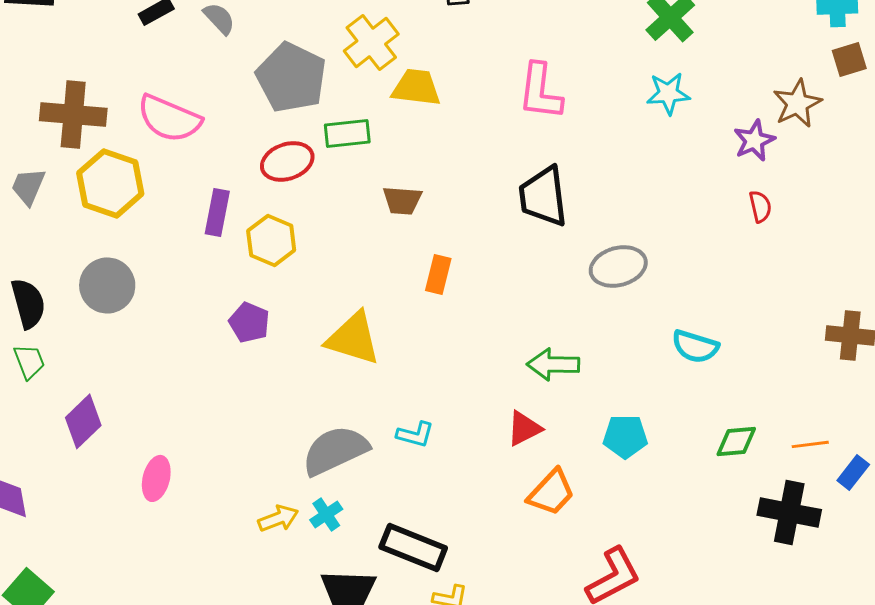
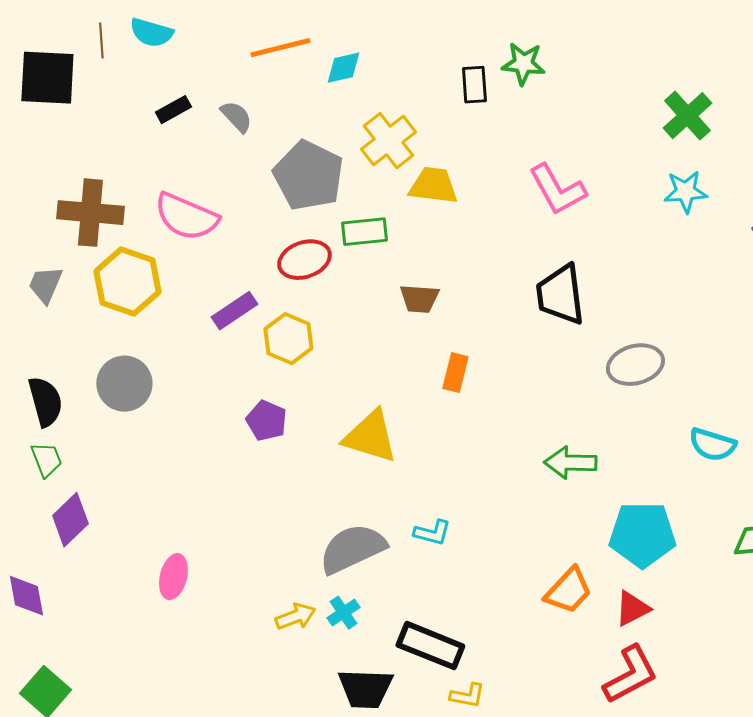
pink L-shape: (540, 91) -> (557, 190), turned -36
purple rectangle: (217, 212) -> (234, 311), turned 45
purple diamond: (83, 421) -> (70, 520), moved
red triangle: (524, 428) -> (632, 609), moved
cyan pentagon: (625, 436) -> (642, 535), size x1.5

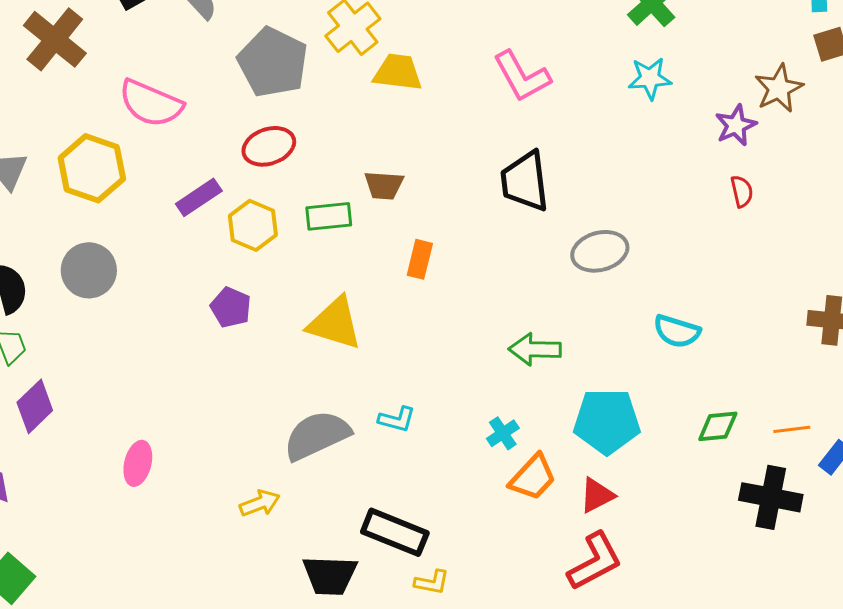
brown cross: (90, 213) -> (55, 39), moved, turned 34
green rectangle: (364, 232) -> (329, 216), moved
cyan cross: (343, 613) -> (503, 433), moved

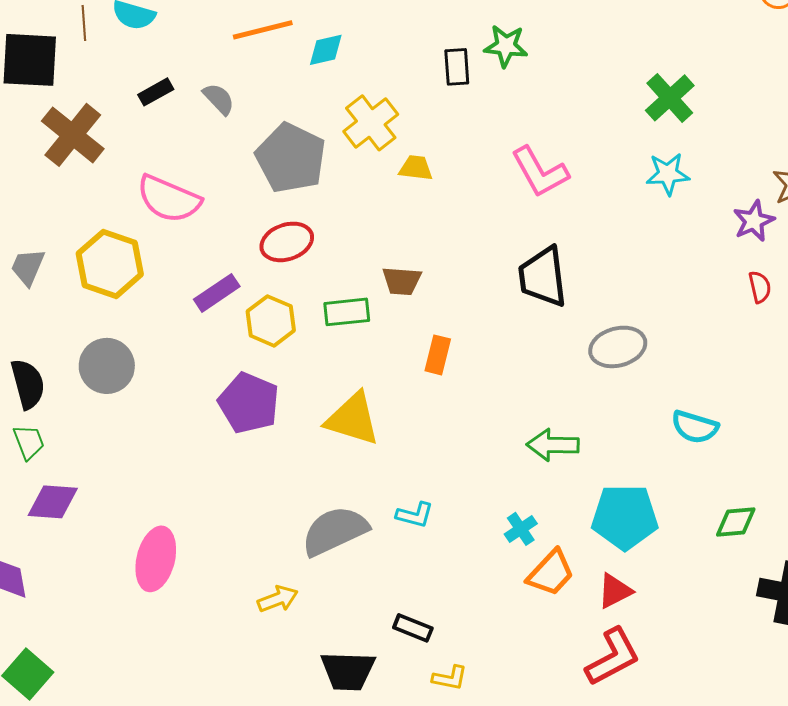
yellow trapezoid: (398, 72) -> (416, 168), size x0.7
purple pentagon: (231, 307) -> (249, 403), size x1.5
purple diamond: (35, 406) -> (53, 502), turned 48
pink ellipse: (138, 463) -> (156, 559), size x1.4
black rectangle: (395, 532) -> (413, 628), size x0.6

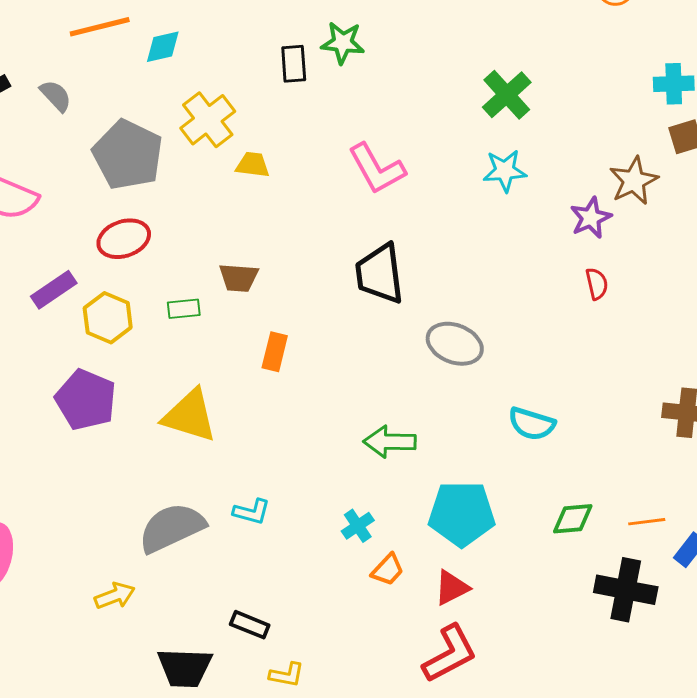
green rectangle: (347, 312) -> (184, 309), size x0.7
gray ellipse: (618, 347) -> (455, 344), turned 36
orange trapezoid: (551, 573) -> (388, 570), size x0.7

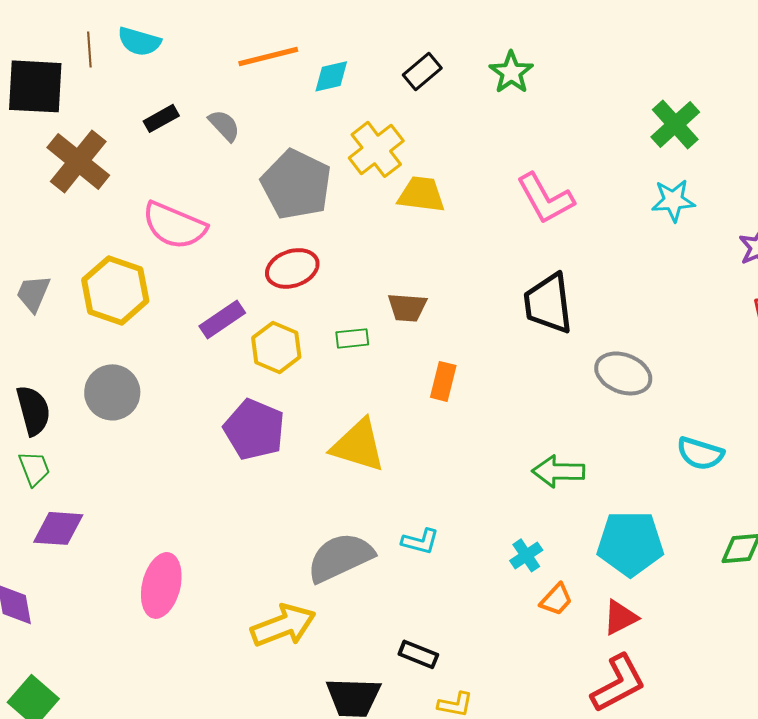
green star: (343, 43) -> (511, 72), turned 30
black rectangle: (294, 64) -> (422, 71), moved, turned 54
yellow trapezoid: (253, 165) -> (421, 194), size x1.4
yellow arrow: (115, 596) -> (283, 625), size x1.6

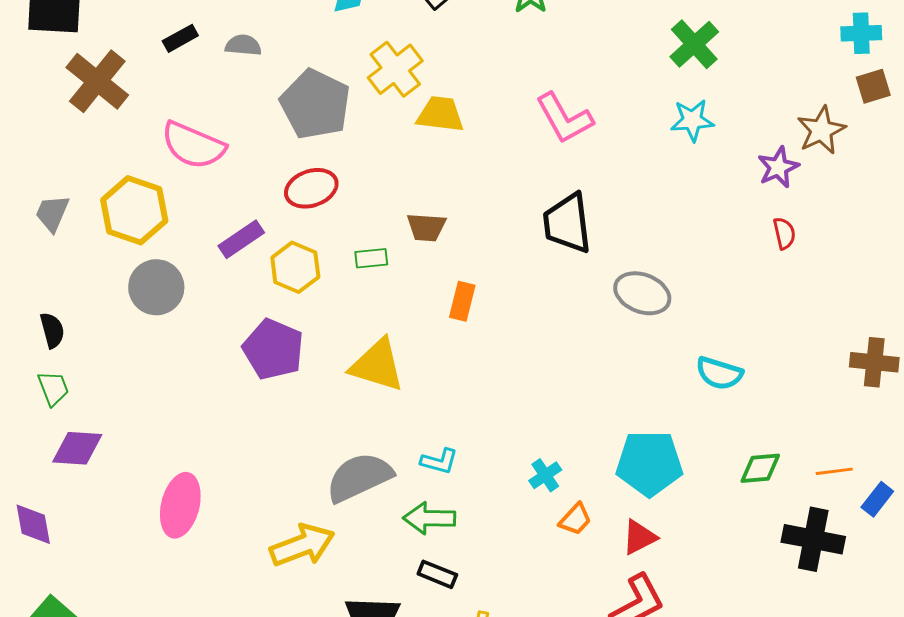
gray semicircle: (224, 125) -> (243, 45), turned -42
gray circle: (112, 392) -> (156, 287), moved
black semicircle: (33, 410) -> (52, 330), size x0.7
green arrow: (558, 471) -> (429, 518), moved

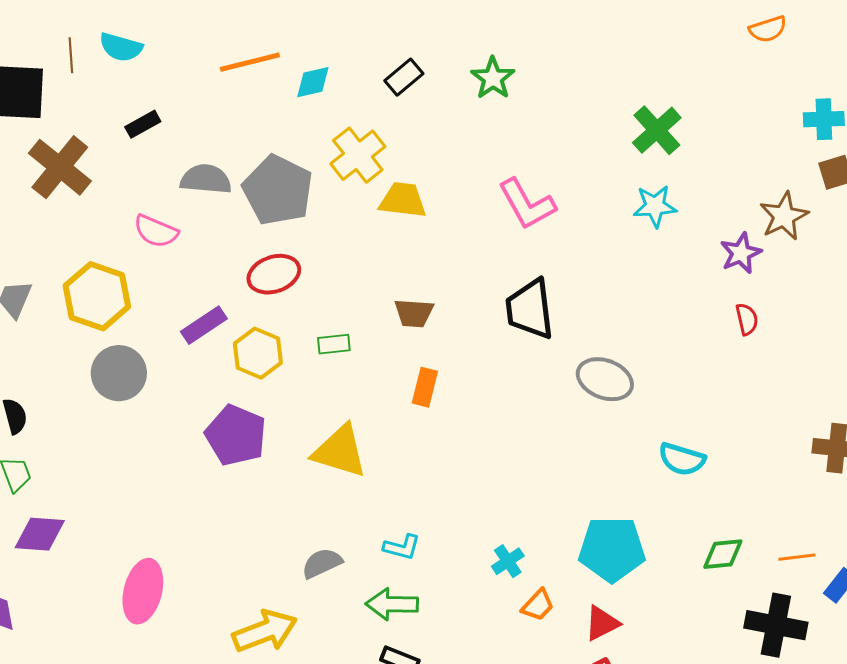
gray semicircle: (243, 45) -> (206, 179), moved, size x1.4
pink semicircle: (193, 145) -> (156, 231), size x0.7
brown trapezoid: (426, 227) -> (414, 313), moved
gray semicircle: (359, 477) -> (322, 563), size x0.6

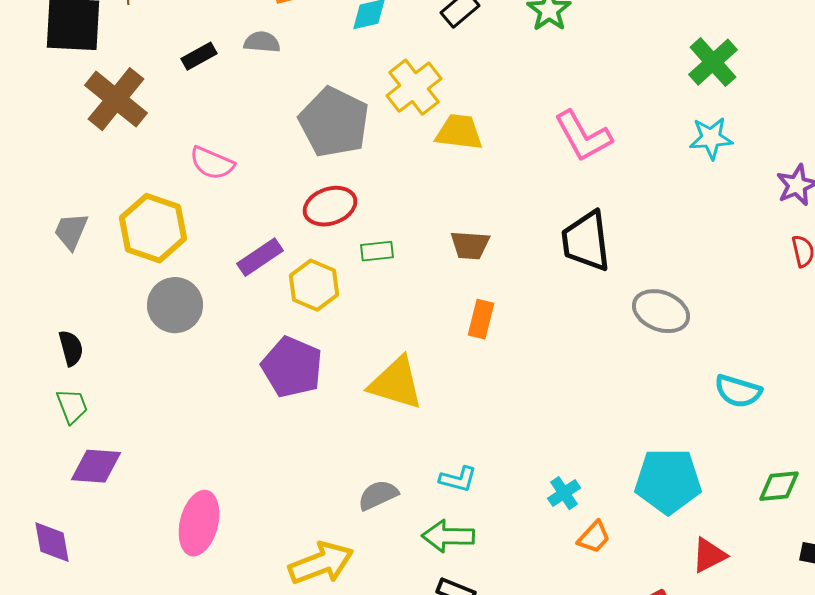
gray semicircle: (206, 179) -> (262, 42), moved, size x0.7
green rectangle: (334, 344) -> (377, 251), moved
red triangle: (602, 623) -> (709, 555), moved

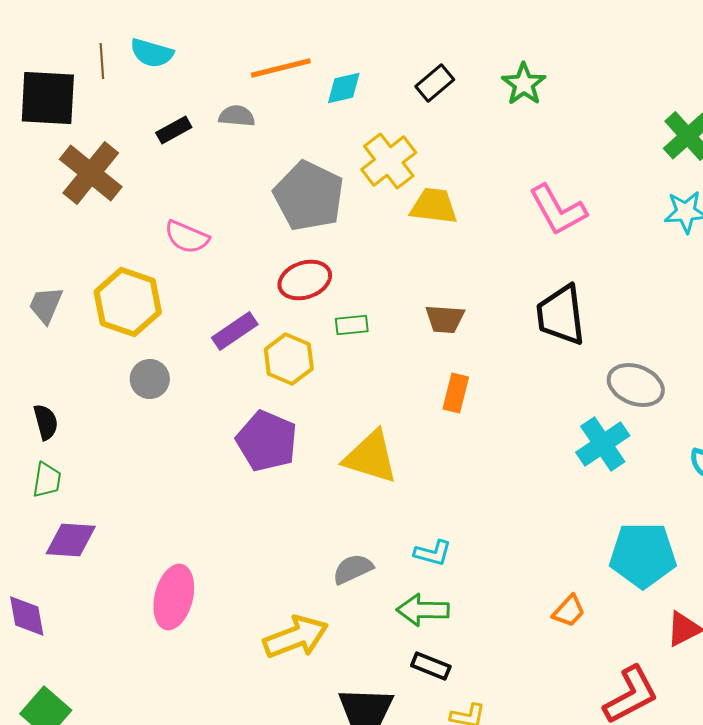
gray circle: (175, 305) -> (150, 379), size x0.7
green trapezoid: (72, 406) -> (47, 480), turned 30
cyan cross: (564, 493) -> (603, 444), moved, size x1.6

